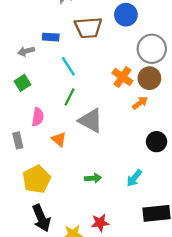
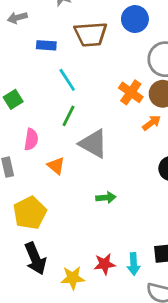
gray arrow: (26, 51) -> (17, 18), moved
green arrow: (93, 178) -> (106, 198), moved
cyan arrow: (134, 178) -> (134, 264), moved, turned -42

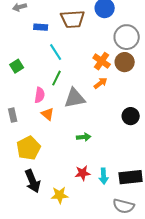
orange arrow: (152, 123) -> (101, 83), moved
pink semicircle: (31, 139) -> (40, 95), moved
gray triangle: (93, 144) -> (75, 98), turned -40
red star: (104, 264) -> (83, 173), moved
cyan arrow: (134, 264) -> (104, 176), moved

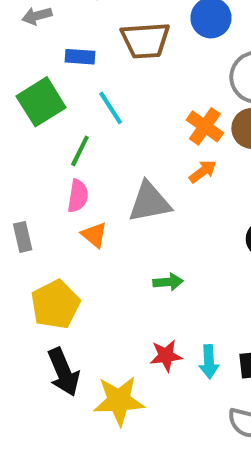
green square: (17, 66) -> (41, 102), moved, size x1.6
green line: (57, 78) -> (80, 151), moved
yellow star: (60, 195) -> (119, 401), size x1.4

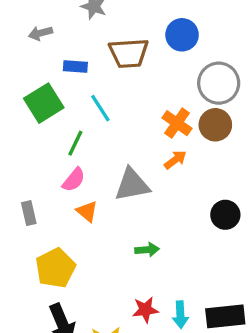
pink semicircle: (78, 196) -> (74, 180), turned 30

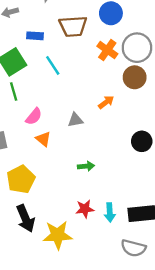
orange cross: (177, 123) -> (107, 50), moved
green line: (75, 143) -> (14, 92), moved, turned -42
gray triangle: (132, 185) -> (75, 120), size x0.6

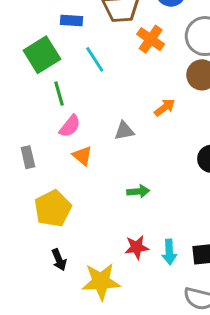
orange cross: (107, 50) -> (151, 39), moved
green line: (14, 92) -> (59, 94), moved
black arrow: (26, 218) -> (59, 260), size x0.6

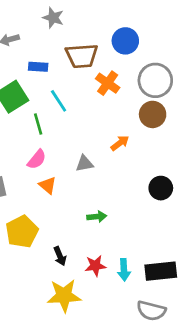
green line: (59, 94) -> (38, 124), moved
black arrow: (59, 260) -> (60, 256), moved

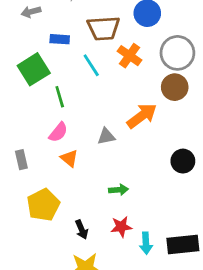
cyan line: (59, 101) -> (91, 65), moved
orange arrow: (120, 143) -> (142, 116), size x1.6
red star: (95, 266) -> (121, 227), moved

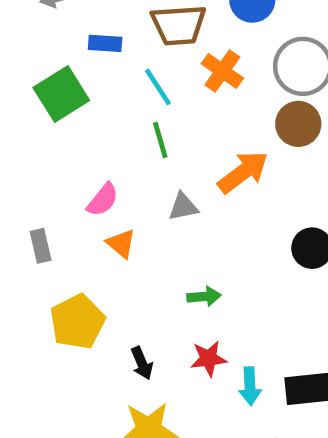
green line: (60, 97) -> (160, 140), moved

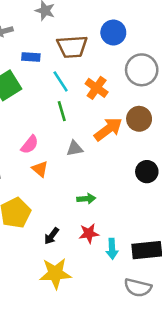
orange cross: (222, 71) -> (97, 88), moved
brown circle: (298, 124) -> (139, 119), moved
black arrow: (142, 363) -> (52, 236), turned 60

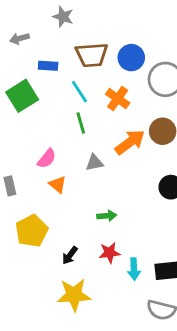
blue circle: (113, 33) -> (131, 58), moved

